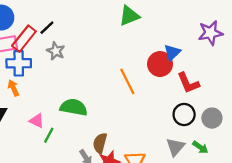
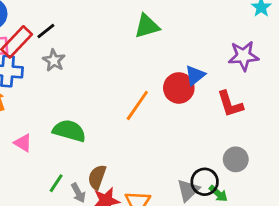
orange line: (127, 81) -> (137, 105), turned 56
red L-shape: (188, 83) -> (230, 104), moved
black circle: (184, 114) -> (205, 182), moved
green line: (49, 135) -> (56, 183), moved

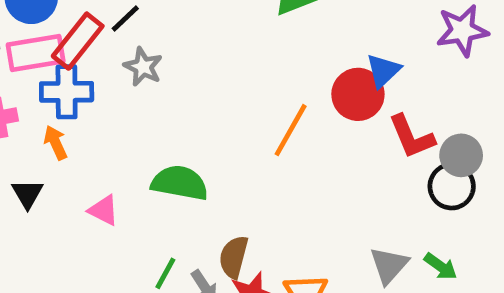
red L-shape: (230, 104) -> (412, 137), moved
gray circle: (236, 159) -> (461, 155), moved
black circle: (205, 182) -> (452, 186), moved

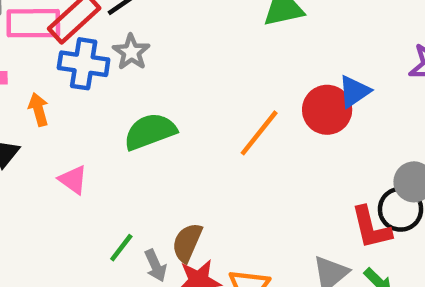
blue cross: (67, 92) -> (84, 64), moved
red L-shape: (412, 137) -> (371, 228), moved
green semicircle: (180, 183) -> (150, 131), moved, turned -40

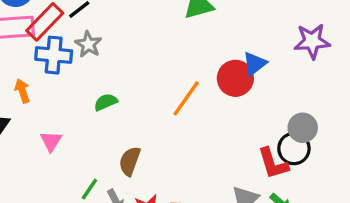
green semicircle: (150, 131) -> (106, 102), size x0.6
pink triangle: (73, 180) -> (51, 141), turned 30
brown semicircle: (187, 243) -> (130, 161), moved

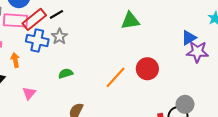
blue triangle: (255, 64) -> (189, 38), moved

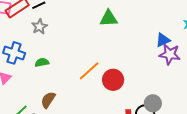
blue cross: (37, 40) -> (14, 53), moved
red circle: (147, 69) -> (113, 80), moved

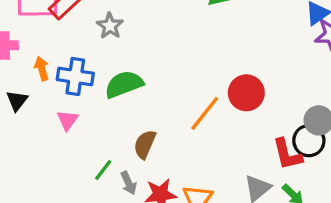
green semicircle: (42, 62) -> (124, 84), size x1.6
orange line: (89, 71) -> (205, 113), moved

